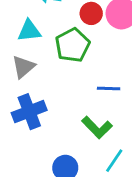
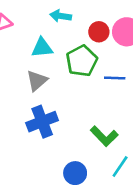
blue line: (109, 88) -> (115, 78), moved

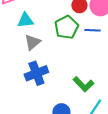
cyan triangle: (42, 48) -> (25, 20), moved
blue line: (115, 78) -> (92, 30), moved

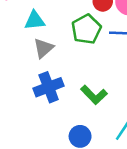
green L-shape: (83, 84) -> (94, 95), moved

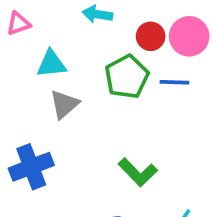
blue cross: (49, 87) -> (31, 167), moved

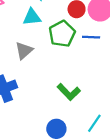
cyan triangle: (51, 64) -> (32, 17), moved

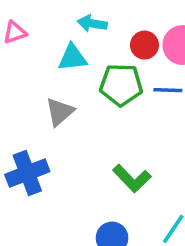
green pentagon: (62, 34) -> (121, 85), turned 30

